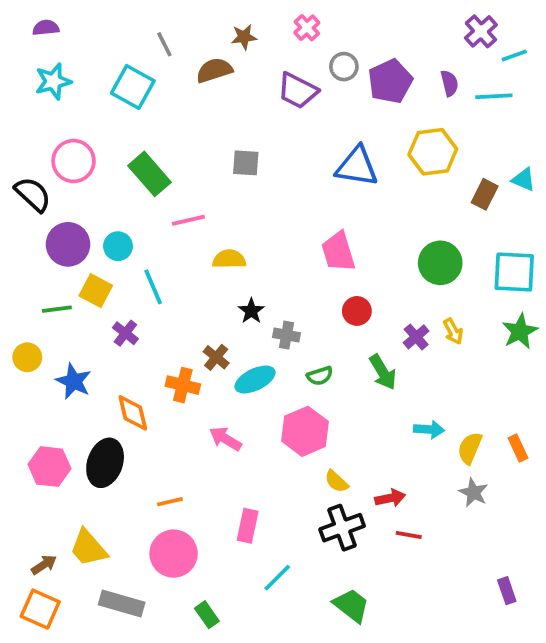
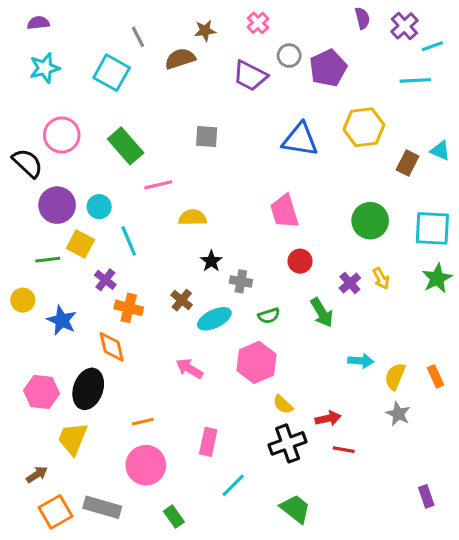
purple semicircle: (449, 83) -> (362, 18), moved
orange cross: (183, 385) -> (129, 308), moved
yellow trapezoid: (88, 548) -> (73, 439), moved, turned 63
orange square: (40, 609) -> (56, 512), moved, turned 36

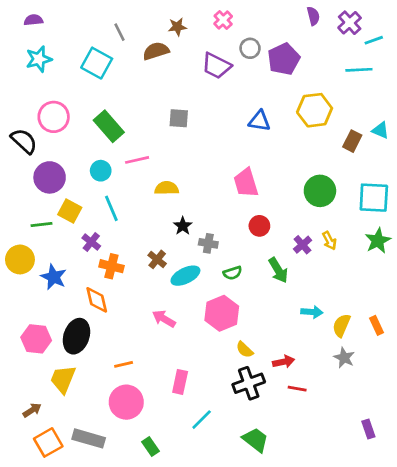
blue triangle: (300, 140) -> (259, 121), size x0.7
cyan circle: (99, 207) -> (101, 171), moved
yellow circle: (23, 300) -> (20, 259), size x1.4

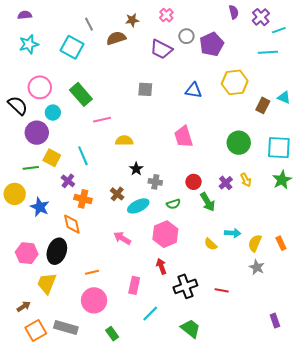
gray square: (179, 118) -> (145, 89), moved
cyan circle: (101, 171) -> (53, 113), moved
red circle: (259, 226) -> (194, 182), moved
yellow semicircle: (245, 350) -> (211, 244), moved
red arrow: (284, 362) -> (161, 266), moved, turned -98

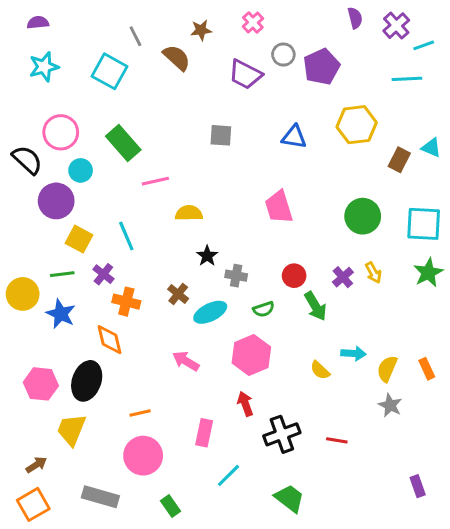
brown semicircle: (116, 38) -> (177, 58), turned 60
green line: (31, 168) -> (62, 274), moved
orange square: (36, 331) -> (33, 504), moved

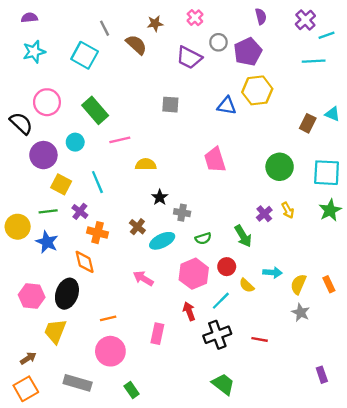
purple semicircle: (355, 18) -> (261, 16), moved
yellow hexagon: (357, 125) -> (257, 90), moved
cyan circle: (81, 170) -> (75, 142), moved
red circle: (294, 276) -> (227, 267), moved
cyan line: (228, 475) -> (221, 301), moved

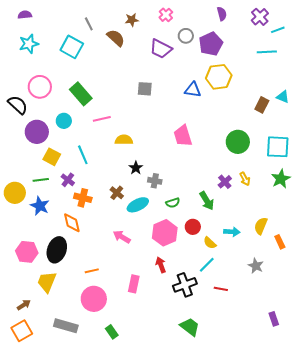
yellow semicircle: (298, 284) -> (261, 226), moved
cyan line: (221, 301) -> (207, 265), moved

